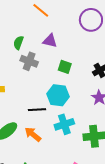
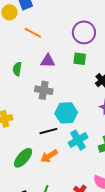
gray cross: (29, 61) -> (44, 90), moved
green square: (65, 67) -> (80, 59), moved
orange arrow: (33, 134) -> (49, 156), turned -60

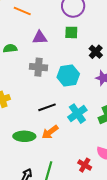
green semicircle: (17, 69) -> (10, 48), turned 80
cyan hexagon: (66, 113) -> (68, 76), moved
green ellipse: (23, 158) -> (24, 136), turned 55

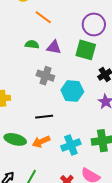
green square: (71, 32) -> (86, 50), size x1.5
green semicircle: (10, 48) -> (32, 44), moved
cyan cross: (77, 114) -> (71, 145), moved

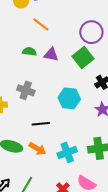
green square: (86, 50) -> (83, 57), turned 35
gray cross: (45, 76) -> (26, 90), moved
orange arrow: (41, 142) -> (37, 149), turned -126

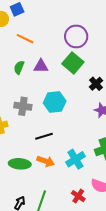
green semicircle: (29, 51) -> (19, 67), turned -64
cyan hexagon: (69, 98) -> (55, 102), moved

